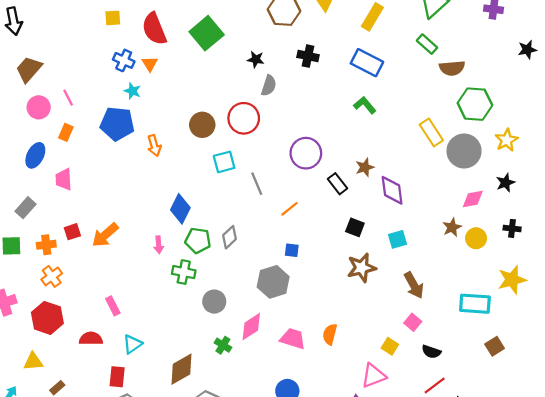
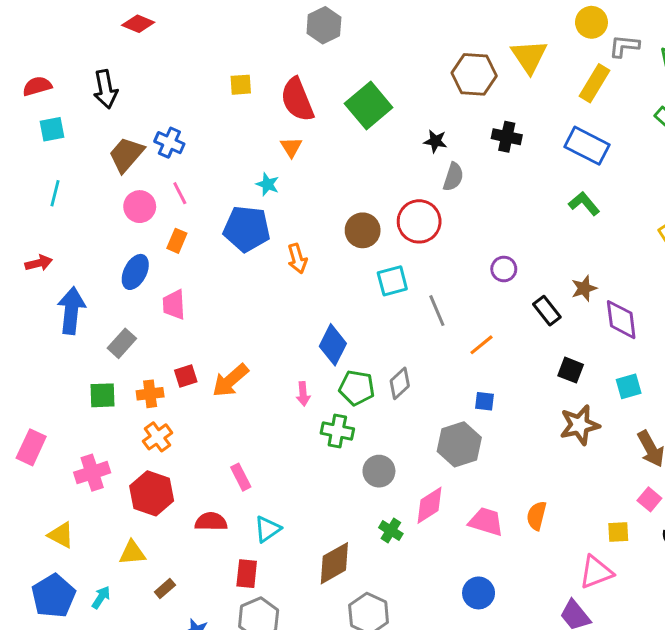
blue cross: (124, 60) -> (169, 143), moved
purple circle: (306, 153) -> (504, 269), size x0.6
yellow square: (390, 346) -> (618, 532), turned -35

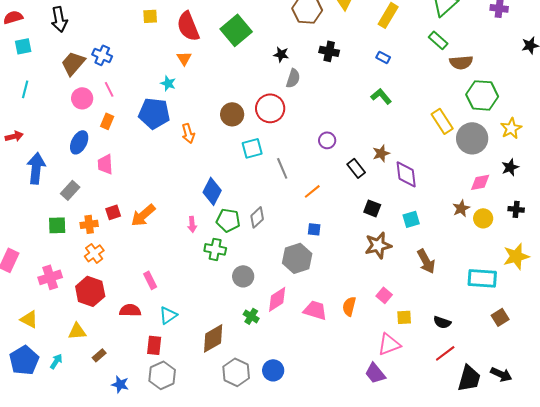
blue rectangle: (587, 146) -> (383, 57), size x0.5
pink square: (649, 499) -> (384, 295), moved
blue circle: (479, 593) -> (273, 370), moved

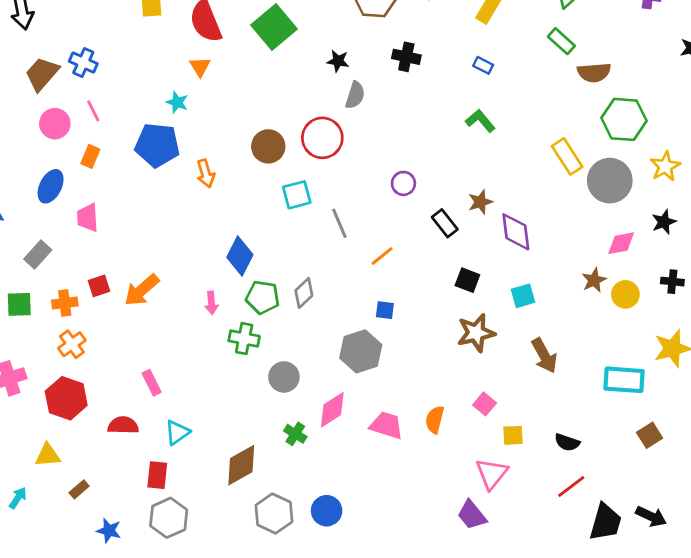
pink triangle: (389, 344) -> (492, 474), turned -30

